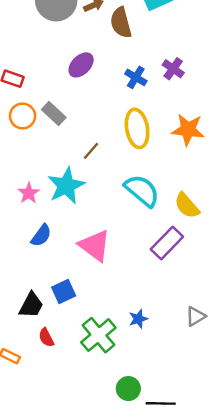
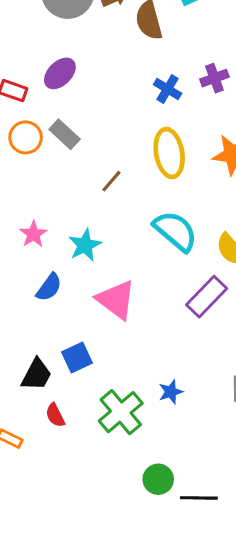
purple ellipse: (81, 65) -> (60, 73), moved
purple cross: (173, 69) -> (214, 78), turned 35
cyan star: (66, 186) -> (85, 245), moved, size x0.7

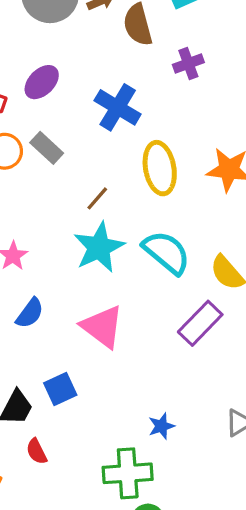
purple cross: (214, 78) -> (188, 64), moved
blue cross: (168, 89) -> (118, 107), moved, size x1.5
cyan star: (85, 245) -> (99, 247), moved, size x1.4
green cross: (121, 412) -> (128, 473), moved, turned 36

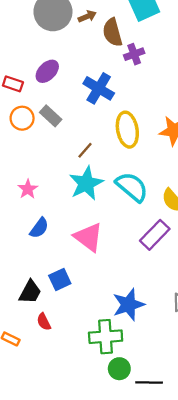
purple cross: (188, 64) -> (134, 54), moved
blue star: (161, 426) -> (128, 305), size x1.8

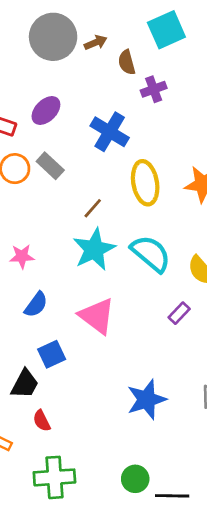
brown semicircle: (112, 32) -> (127, 62), size x0.7
pink star: (28, 189) -> (22, 256), turned 30
purple rectangle: (155, 235) -> (179, 313), size x0.6
blue square: (60, 279) -> (52, 354), moved
green cross: (106, 337) -> (54, 477), moved

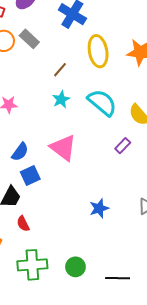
cyan star: (94, 249) -> (61, 99), size x0.6
blue semicircle: (36, 305) -> (20, 152), moved
blue star: (147, 400) -> (99, 208), size x0.7
green circle: (135, 479) -> (75, 267), moved

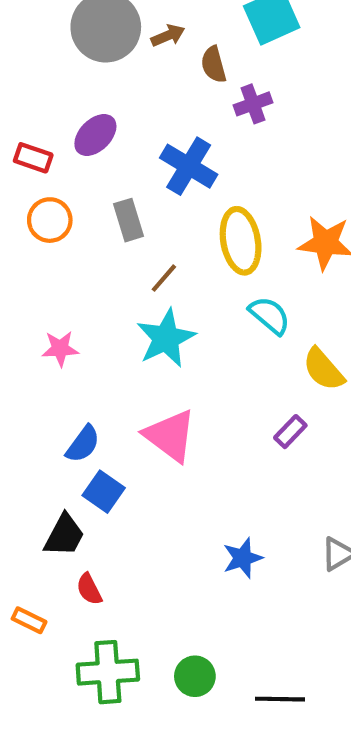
gray rectangle: (29, 39) -> (129, 220), moved, turned 30
cyan star: (61, 99) -> (166, 338), size x1.6
cyan semicircle: (102, 103) -> (270, 315), moved, size x0.7
blue square: (30, 175) -> (104, 492), turned -30

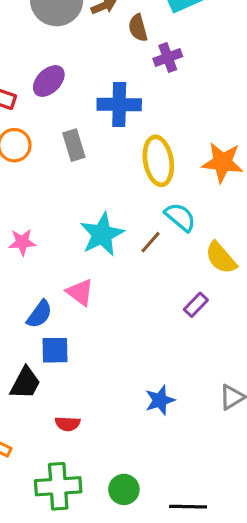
blue cross: (189, 166) -> (119, 104), turned -30
brown line: (164, 278) -> (150, 242), moved
pink triangle: (170, 436) -> (80, 292), moved, size x0.7
blue square: (104, 492) -> (55, 350), turned -36
red semicircle: (89, 589) -> (68, 424), moved, turned -60

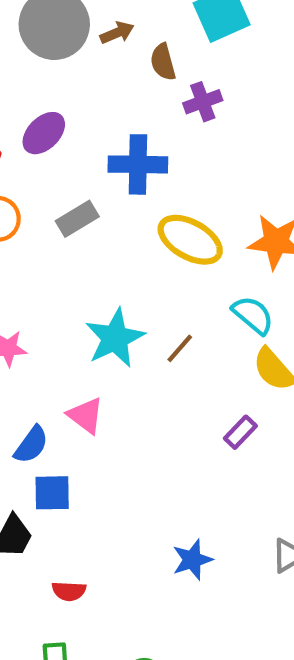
gray rectangle: (74, 145) -> (77, 219), turned 76
yellow ellipse: (158, 161) -> (190, 240), turned -51
cyan semicircle: (180, 217) -> (253, 315), moved

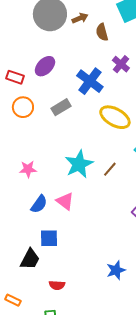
purple cross: (203, 102) -> (121, 64), moved, turned -30
blue cross: (138, 164) -> (90, 81), turned 36
blue semicircle: (31, 445) -> (39, 204), moved

